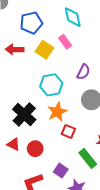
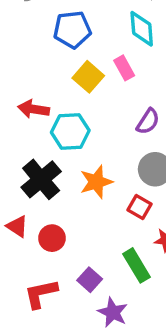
red arrow: (15, 49) -> (34, 109), moved
cyan hexagon: (51, 85) -> (70, 131), moved
red square: (68, 131) -> (139, 207), moved

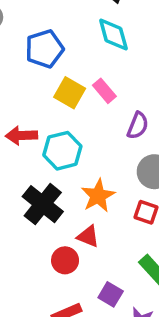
pink rectangle: (124, 68) -> (104, 91), moved
red triangle: (17, 226) -> (88, 236), moved

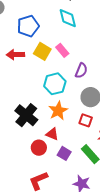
red arrow: (21, 136) -> (15, 55), moved
cyan hexagon: (62, 151) -> (55, 84), moved
purple square: (111, 294) -> (64, 153), moved

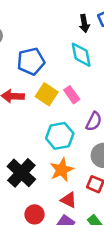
red triangle: (52, 134) -> (69, 200), moved

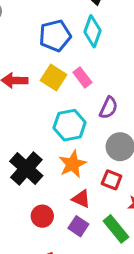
cyan diamond: (81, 55) -> (93, 31), turned 32
blue pentagon: (31, 61) -> (55, 36), moved

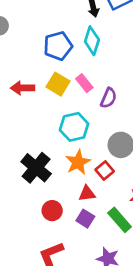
purple semicircle: (109, 108) -> (109, 98), moved
red square: (112, 180) -> (105, 171), moved, turned 30
red triangle: (81, 199) -> (87, 194), turned -30

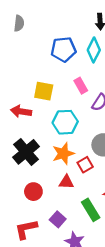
yellow square: (58, 84) -> (44, 91), moved, turned -30
red arrow: (23, 88) -> (21, 111), moved
purple square: (85, 219) -> (58, 219), moved

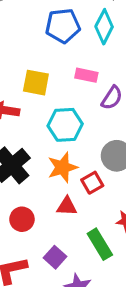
pink rectangle: (81, 86) -> (86, 75), turned -49

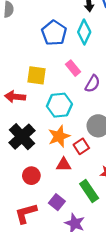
blue pentagon: (63, 26) -> (54, 33), turned -30
pink rectangle: (86, 75) -> (73, 68), turned 42

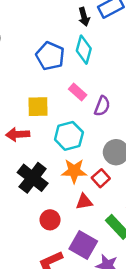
orange star: (59, 136) -> (74, 171), turned 30
purple square: (57, 202) -> (83, 245), size x1.5

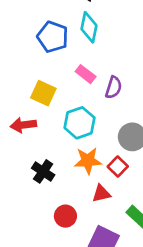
yellow square: (38, 107) -> (43, 93), turned 30
black cross: (33, 178) -> (43, 171), size x0.7

